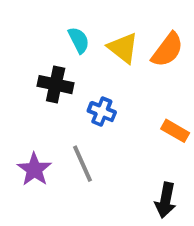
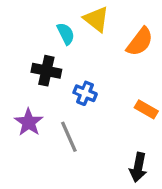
yellow triangle: (123, 48) -> (96, 19), moved
purple star: (34, 169) -> (29, 122), moved

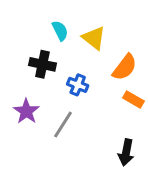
yellow triangle: (96, 19) -> (94, 38), moved
orange semicircle: (140, 42) -> (125, 67), moved
gray line: (69, 137) -> (63, 125), turned 56

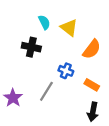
blue cross: (78, 85) -> (66, 71), moved
orange rectangle: (133, 100) -> (92, 85), moved
purple star: (26, 111) -> (13, 98), moved

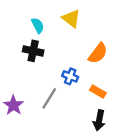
cyan semicircle: (44, 22) -> (38, 25), moved
yellow triangle: (69, 28) -> (71, 19), moved

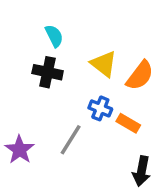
yellow triangle: (71, 19) -> (104, 64), moved
orange rectangle: (98, 91) -> (128, 123), moved

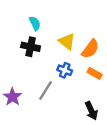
orange rectangle: (128, 123) -> (95, 73), moved
black arrow: (142, 171) -> (91, 111), turned -36

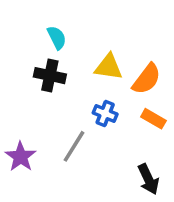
yellow triangle: (67, 41) -> (109, 67), turned -30

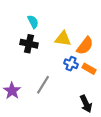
blue cross: (105, 114) -> (71, 64), moved

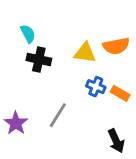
cyan semicircle: (33, 22) -> (28, 34), moved
orange semicircle: (85, 46) -> (116, 46), moved, turned 42

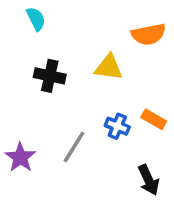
cyan semicircle: (28, 34) -> (36, 19), moved
orange semicircle: (116, 46) -> (149, 34), moved
blue cross: (96, 87) -> (117, 126), moved

